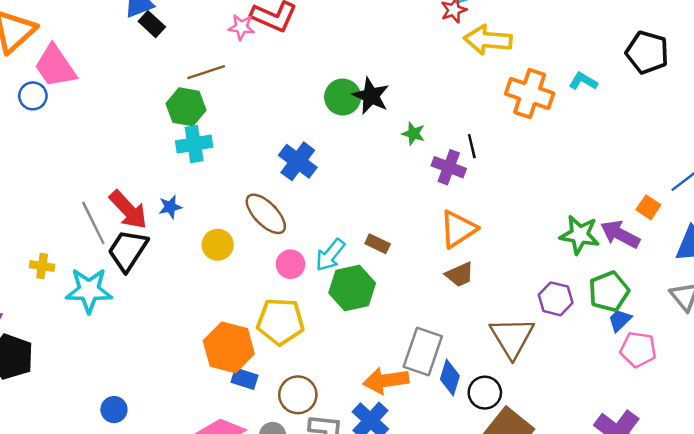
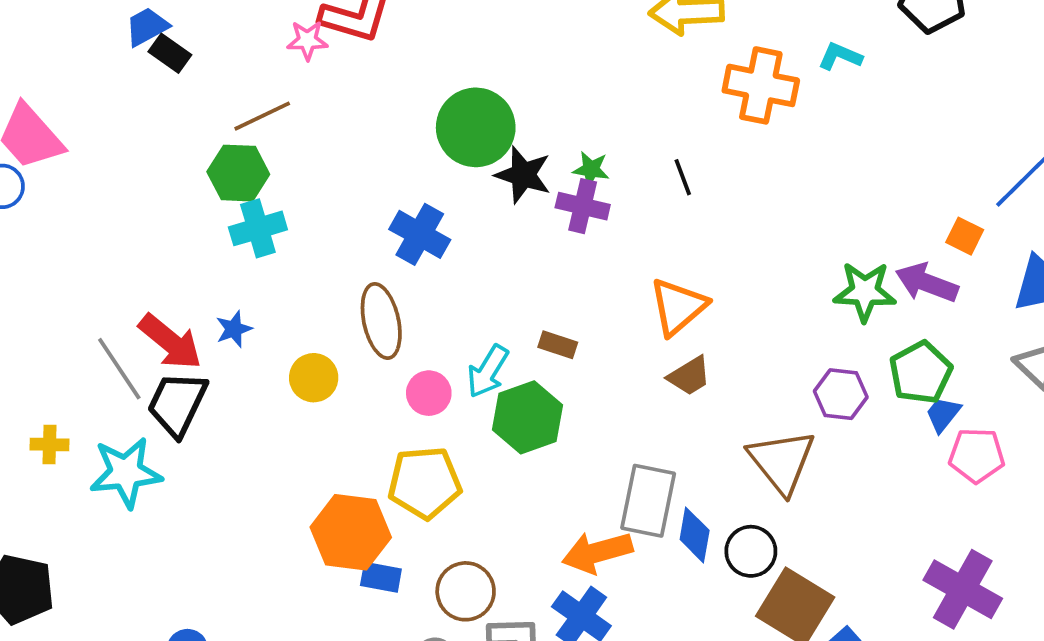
black star: (371, 96) -> (523, 175), moved
green circle: (343, 97) -> (476, 127), size x1.4
purple cross: (449, 167) -> (583, 206), moved
brown ellipse: (266, 214) -> (381, 321), turned 39

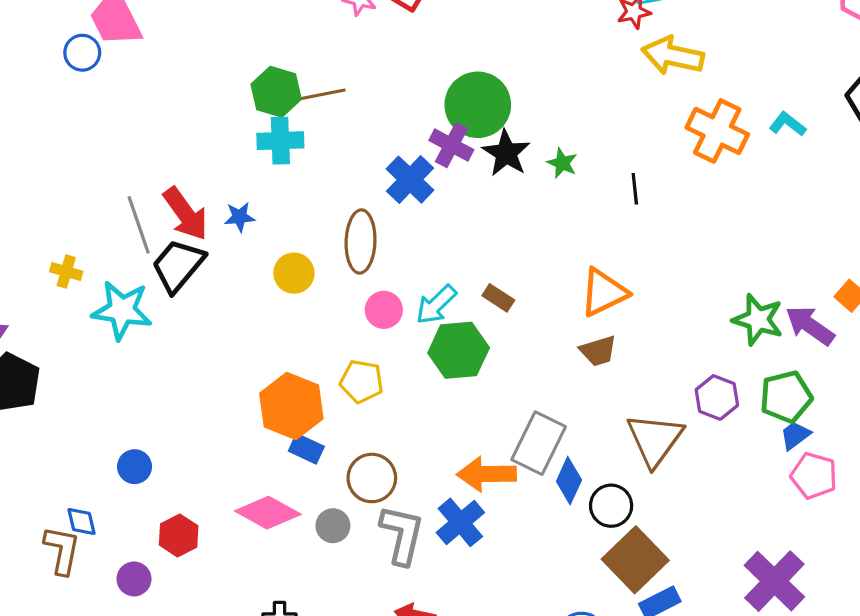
brown line: (262, 116) -> (321, 95), moved
purple cross: (583, 206) -> (451, 145), moved
yellow pentagon: (425, 483) -> (362, 381), size x0.7

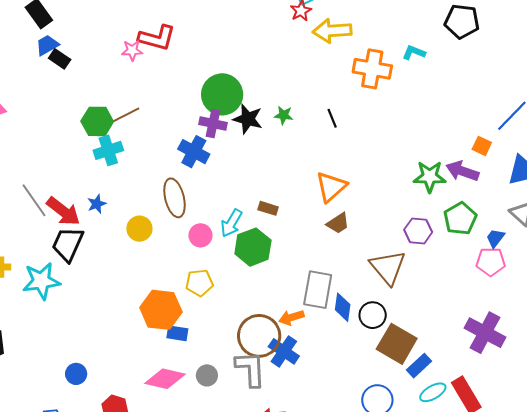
gray line: (139, 225) -> (34, 200), moved
blue trapezoid: (795, 435) -> (495, 238), moved
orange arrow: (487, 474) -> (291, 317), size x0.7
brown circle: (372, 478) -> (259, 336), moved, size x1.4

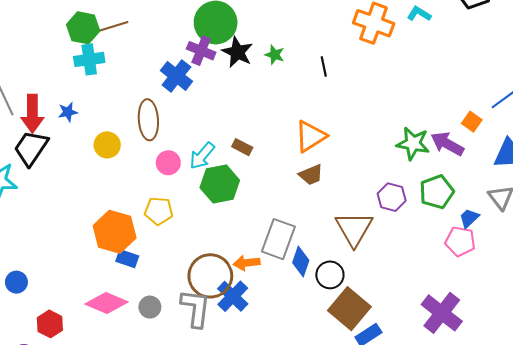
red arrow: (63, 211) -> (32, 114), turned 42

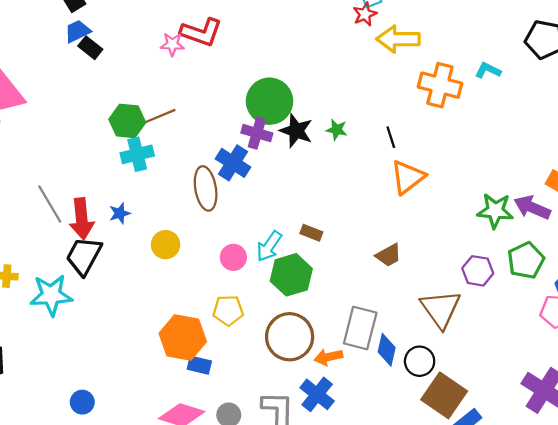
brown ellipse: (148, 120) -> (206, 188), moved
orange triangle: (311, 136) -> (408, 177), moved
brown circle: (210, 276) -> (290, 337), moved

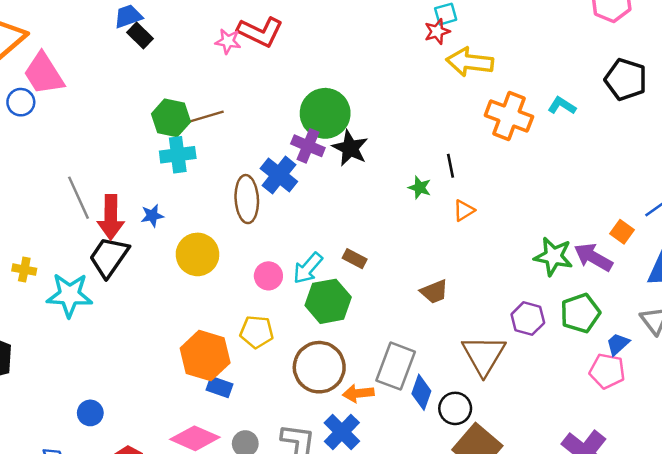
green star: (337, 130) -> (420, 188), moved
orange triangle: (408, 177) -> (464, 210), size x0.6
yellow circle: (166, 245) -> (197, 254), size x1.4

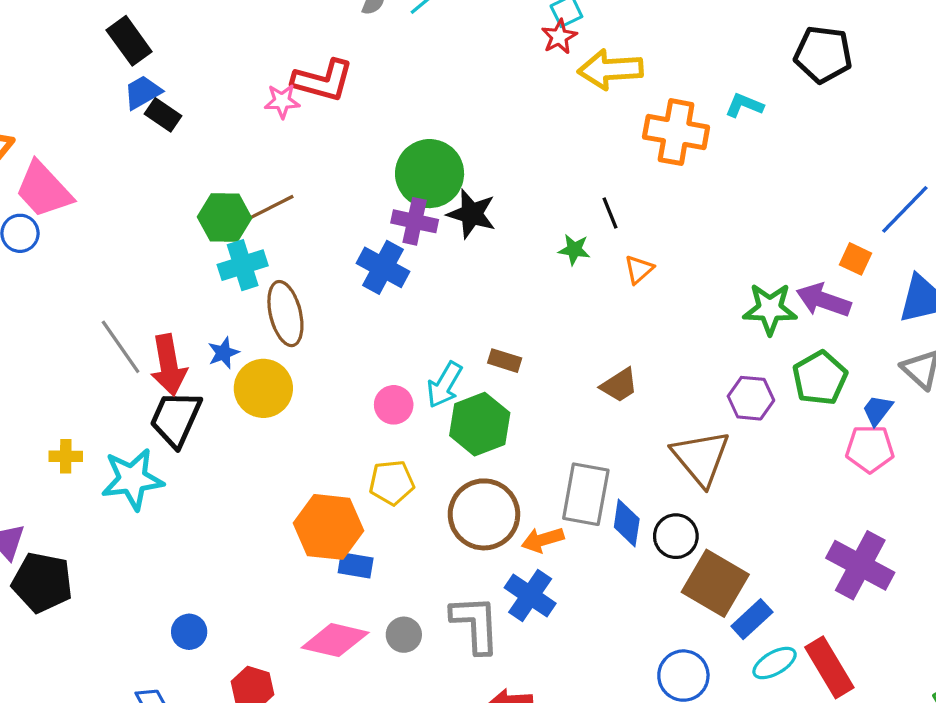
brown ellipse: (247, 199) -> (285, 314), moved
yellow circle: (197, 254) -> (263, 388), moved

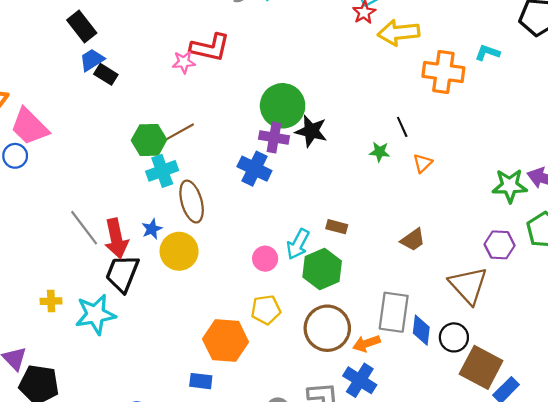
blue rectangle: (356, 565) -> (201, 381), moved

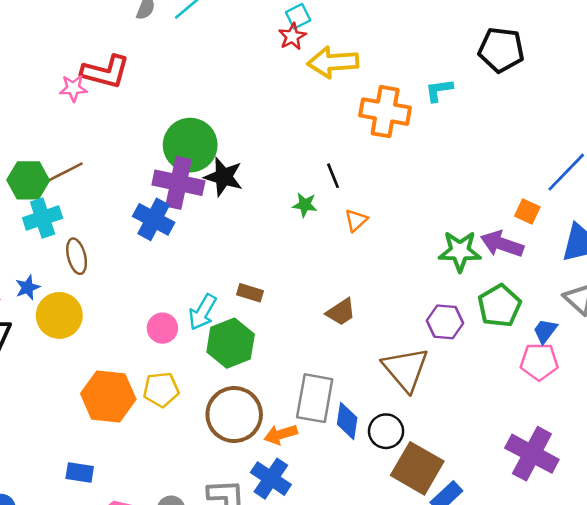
cyan L-shape: (487, 53) -> (439, 90), turned -30
purple cross: (274, 138) -> (178, 183), size x1.4
brown ellipse: (192, 202) -> (77, 256), size x0.7
orange hexagon: (226, 341) -> (108, 396), moved

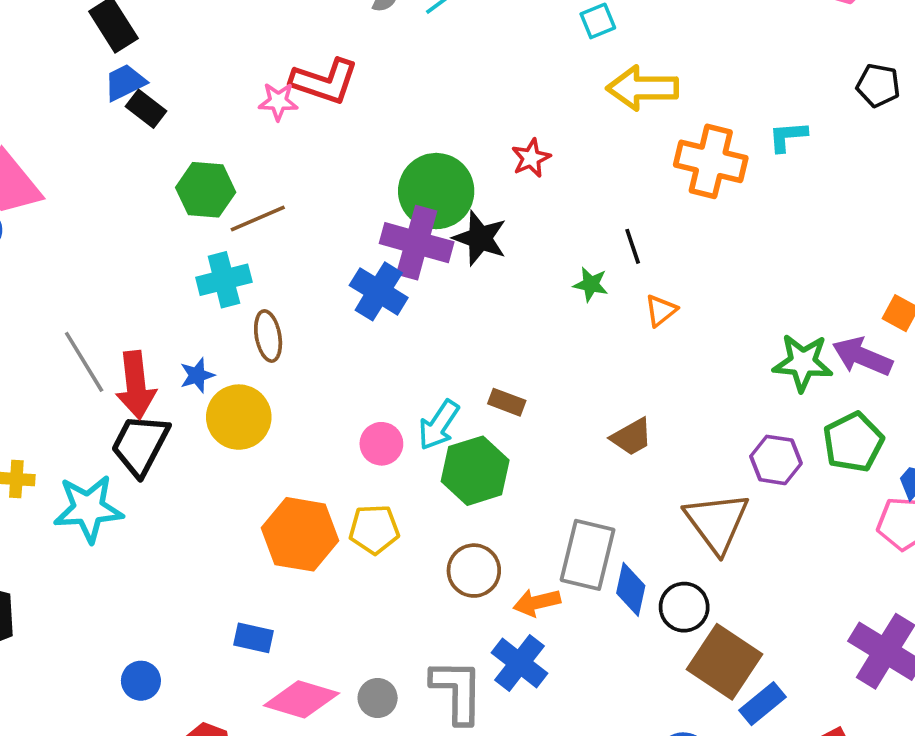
red star: (292, 36) -> (531, 158), moved
black pentagon: (501, 50) -> (878, 85), size x0.7
green hexagon: (28, 180) -> (206, 190), moved
brown circle: (234, 415) -> (474, 571), size x0.7

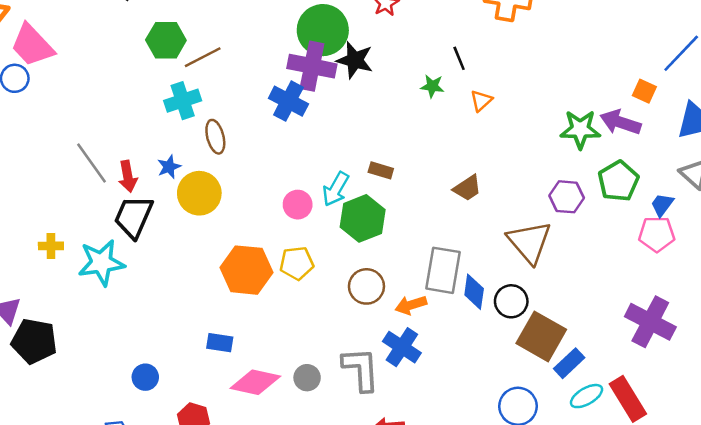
red arrow: (136, 385) -> (128, 176), size x0.7

